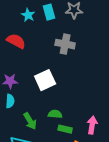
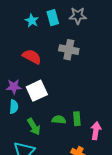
red semicircle: (16, 41) -> (32, 57), moved
white square: (45, 80) -> (37, 91), moved
green rectangle: (65, 129) -> (77, 119), moved, turned 72

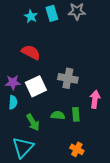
gray cross: (69, 50) -> (68, 78), moved
pink arrow: (96, 131) -> (95, 99), moved

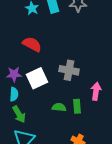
green arrow: (33, 122) -> (19, 114), moved

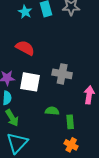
white square: (37, 78) -> (30, 82), turned 35
green rectangle: (77, 106) -> (70, 122), moved

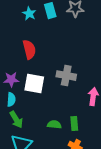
red semicircle: (25, 48) -> (29, 50), turned 48
green semicircle: (52, 111) -> (54, 125), moved

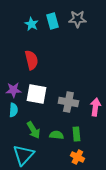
gray cross: (66, 76) -> (68, 102), moved
green arrow: (16, 120) -> (33, 130), moved

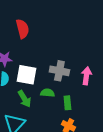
white square: (36, 94) -> (26, 75), moved
green semicircle: (56, 135) -> (47, 93), moved

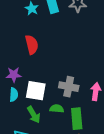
green rectangle: (67, 103) -> (77, 119), size x1.5

